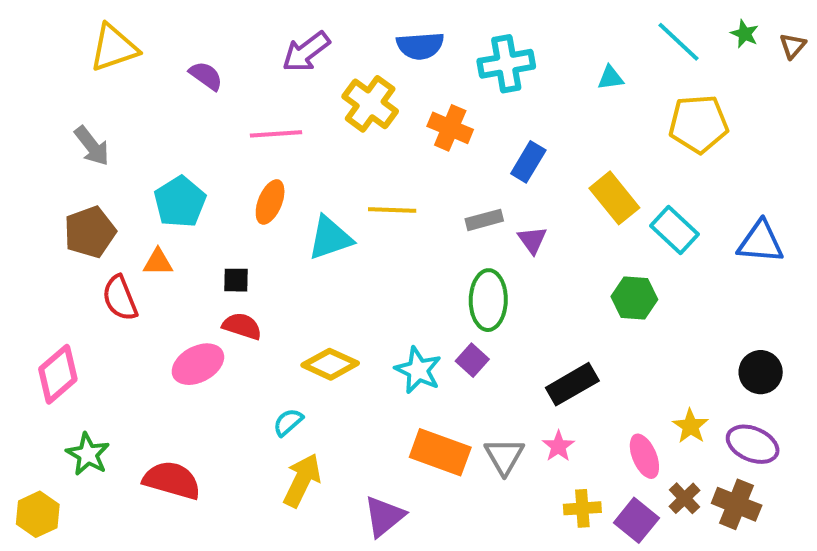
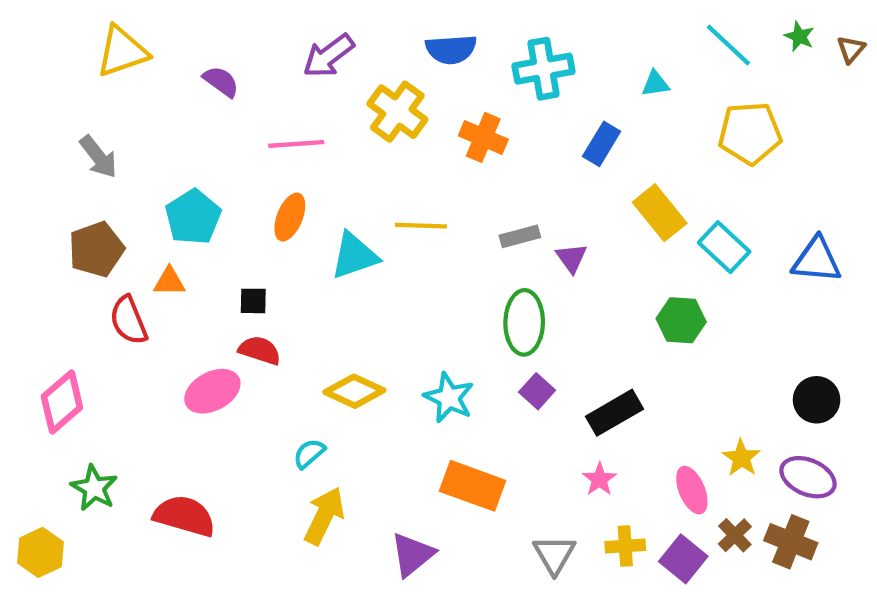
blue rectangle: (528, 162) -> (602, 144), moved
purple square: (472, 360) -> (537, 391), moved
gray triangle: (504, 456) -> (554, 555), moved

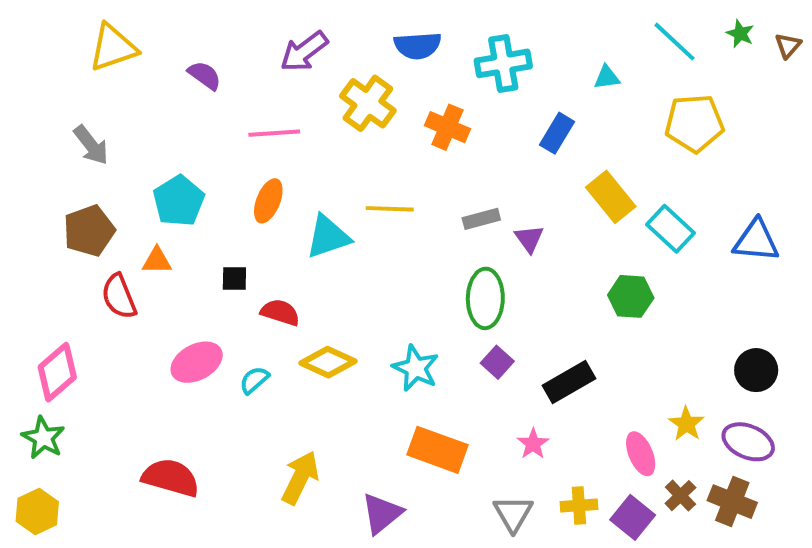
red semicircle: (260, 350) -> (280, 312), moved
cyan semicircle: (309, 454) -> (254, 380), moved
pink star: (599, 479) -> (533, 444), moved
green star: (94, 488) -> (43, 438), moved

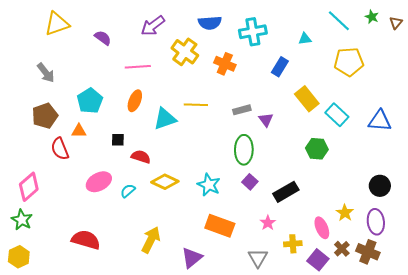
purple ellipse: (748, 442) -> (376, 222), turned 60
yellow cross: (579, 506) -> (293, 244), moved

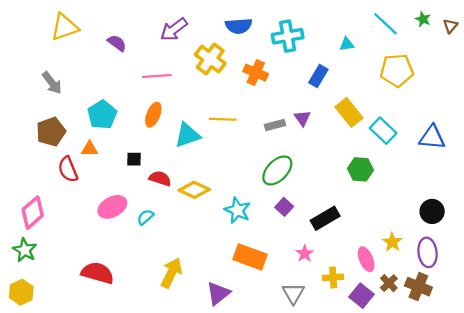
purple triangle: (266, 120) -> (302, 118), moved
green ellipse: (244, 150) -> (277, 170), turned 44
yellow diamond: (165, 182) -> (194, 190), moved

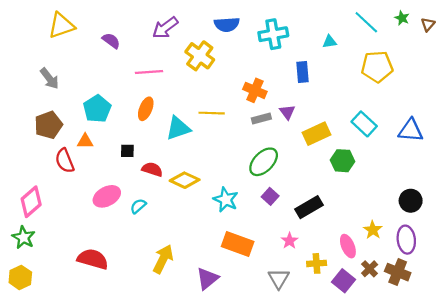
orange cross: (256, 73) -> (255, 90), moved
blue rectangle: (318, 76) -> (302, 72), turned -36
yellow rectangle: (349, 112) -> (317, 134), moved, turned -76

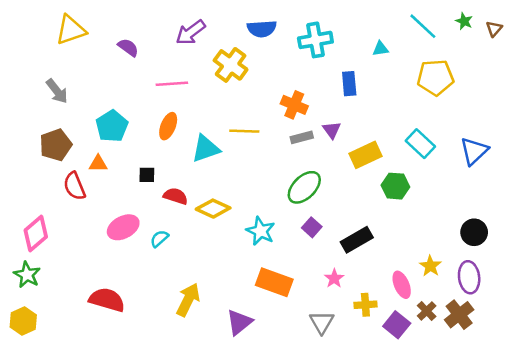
blue triangle: (411, 130) -> (474, 151), turned -48
brown cross: (398, 272) -> (459, 315), turned 30

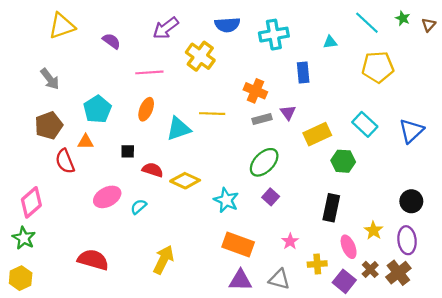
black rectangle: (357, 240) -> (331, 208), moved, turned -48
purple triangle: (239, 322) -> (240, 280), moved, turned 40
gray triangle: (322, 322) -> (279, 279), turned -45

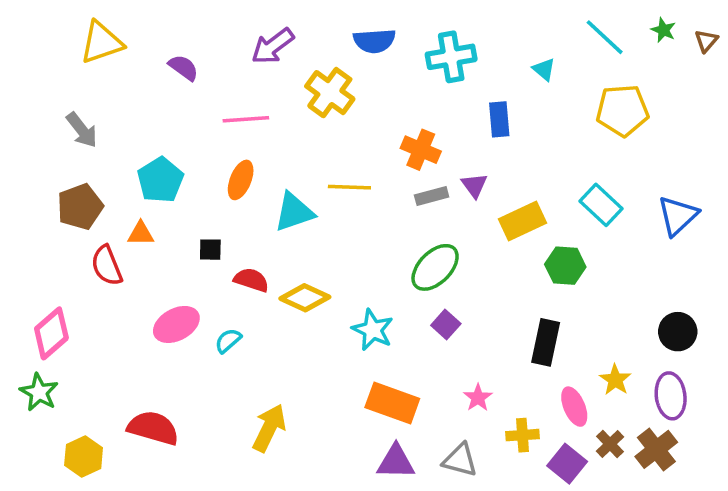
cyan triangle: (330, 42) -> (544, 69), turned 48
yellow hexagon: (21, 278) -> (84, 457), moved

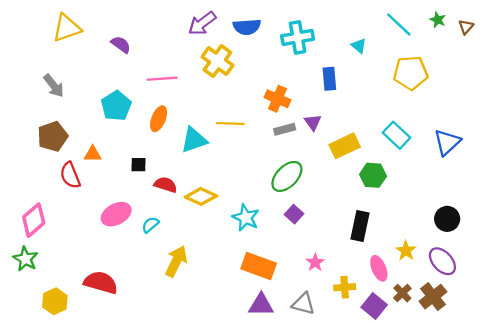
purple arrow: (273, 46) -> (202, 23), moved
cyan pentagon: (160, 180) -> (116, 106), moved
purple ellipse: (671, 396) -> (442, 261), turned -36
yellow arrow: (269, 428) -> (176, 261), moved

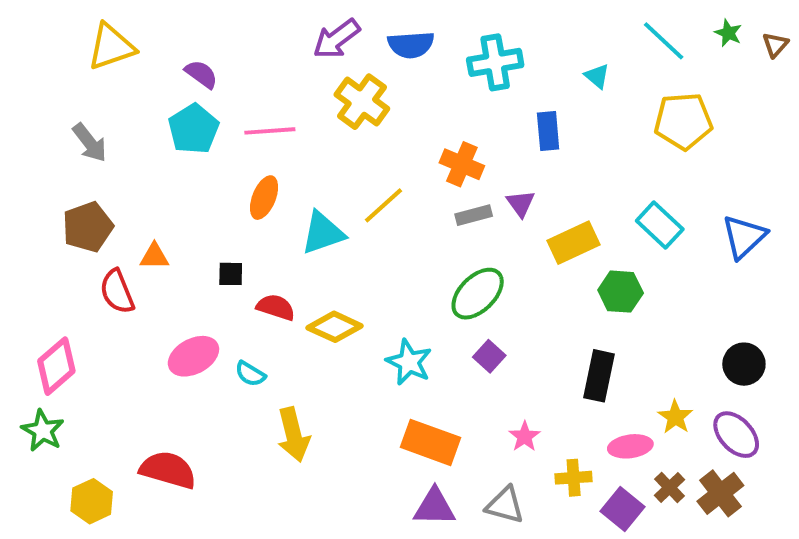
cyan pentagon: (116, 106) -> (193, 129), moved
yellow line: (230, 123) -> (384, 205), turned -44
cyan semicircle: (150, 225) -> (250, 374), turned -108
yellow arrow: (176, 261) -> (293, 435), turned 140
pink ellipse: (379, 268) -> (630, 446), turned -75

